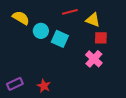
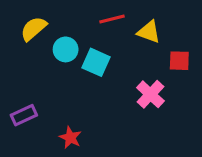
yellow semicircle: (21, 18) -> (34, 29), turned -72
red square: (101, 38) -> (179, 61), moved
purple rectangle: (15, 84) -> (24, 115), moved

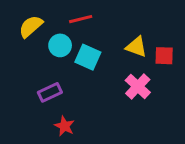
red line: (112, 19) -> (81, 19), moved
yellow triangle: (149, 32) -> (136, 47), moved
purple rectangle: (24, 115) -> (50, 92), moved

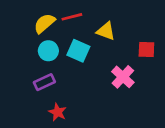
yellow semicircle: (31, 26) -> (44, 23), moved
cyan circle: (60, 45) -> (48, 51), moved
yellow triangle: (136, 47) -> (106, 31), moved

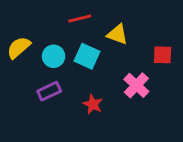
yellow semicircle: (44, 23) -> (19, 48), moved
red star: (58, 112) -> (93, 104), moved

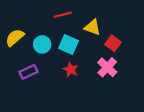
red square: (163, 55) -> (113, 43), moved, turned 35
purple rectangle: (49, 91) -> (28, 72), moved
red star: (93, 104) -> (71, 70), moved

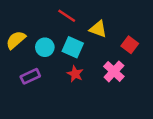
red line: (63, 15) -> (67, 16), turned 48
red square: (113, 43) -> (130, 45), moved

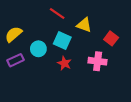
cyan circle: (45, 47) -> (38, 49), moved
pink cross: (114, 71) -> (98, 61), turned -36
purple rectangle: (30, 76) -> (16, 60), moved

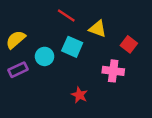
red star: (64, 63) -> (79, 95), moved

